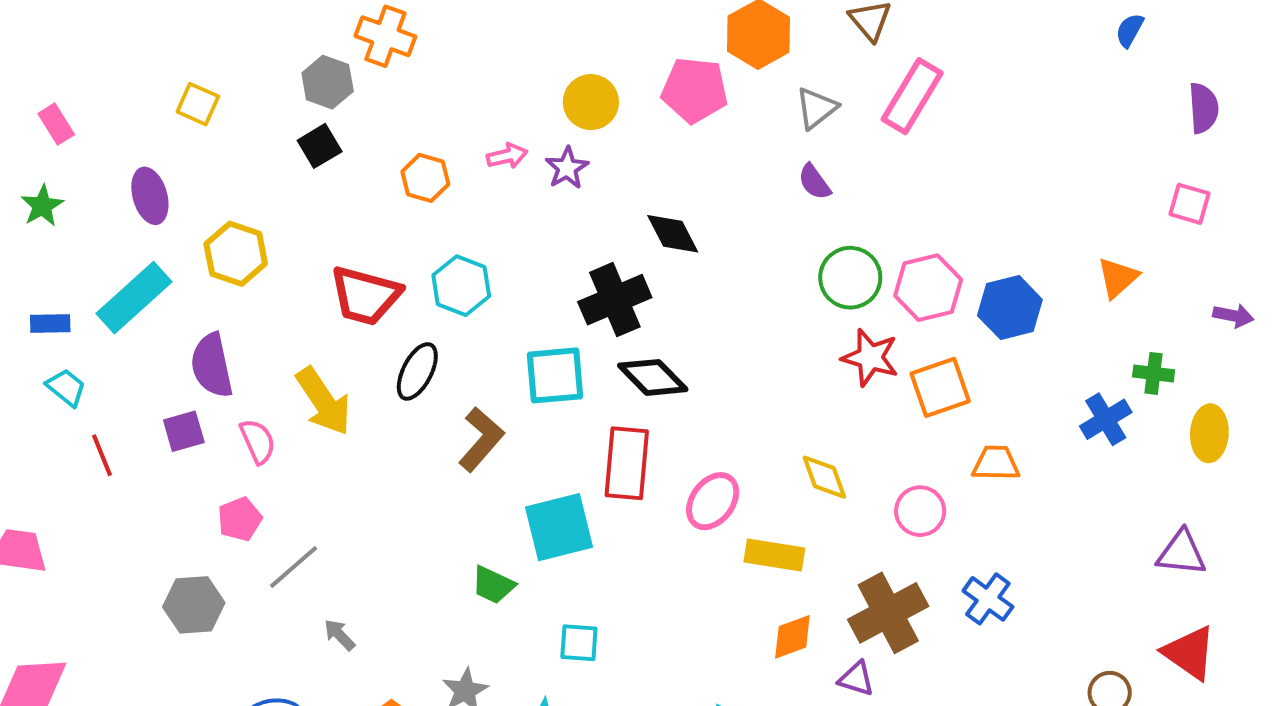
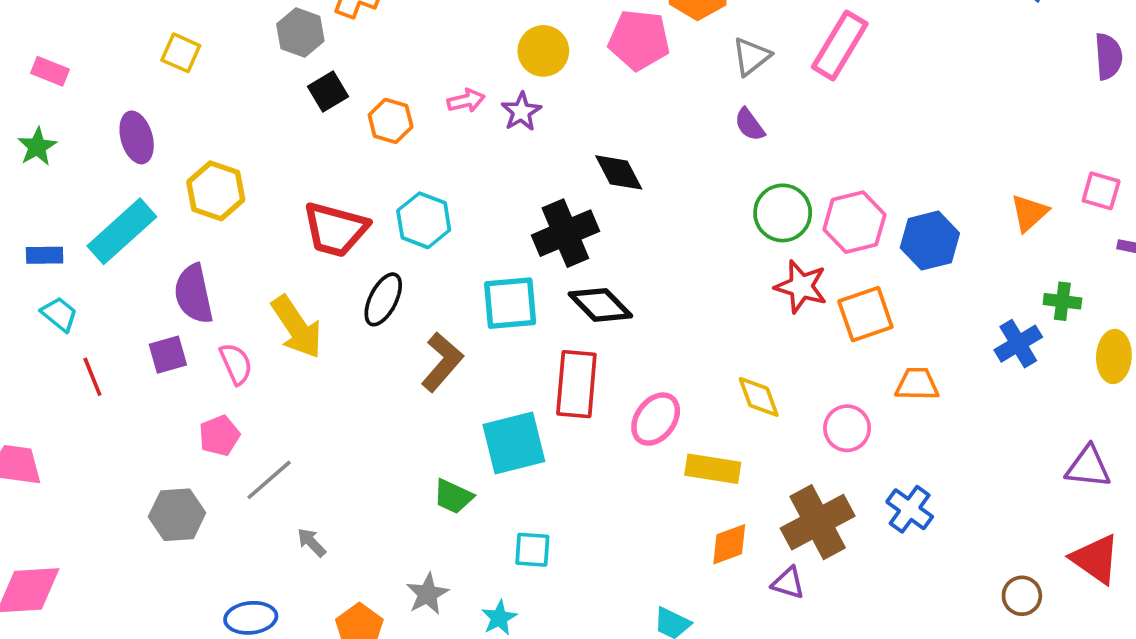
pink rectangle: (56, 124) -> (50, 71), turned -36
black square: (320, 146) -> (328, 91), moved
pink square: (1189, 204) -> (1101, 191), moved

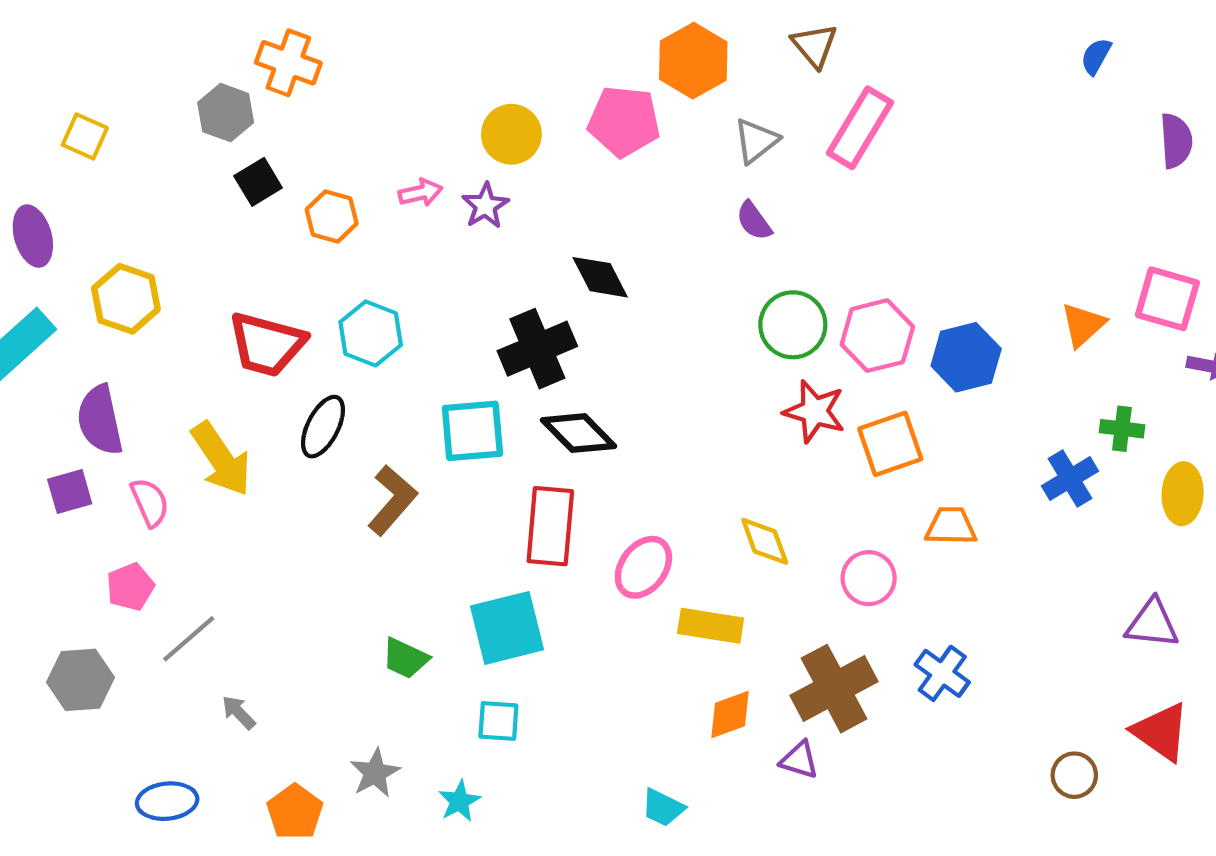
pink square: (1101, 191) -> (1167, 299), size x1.4
cyan square: (514, 443) -> (507, 628), moved

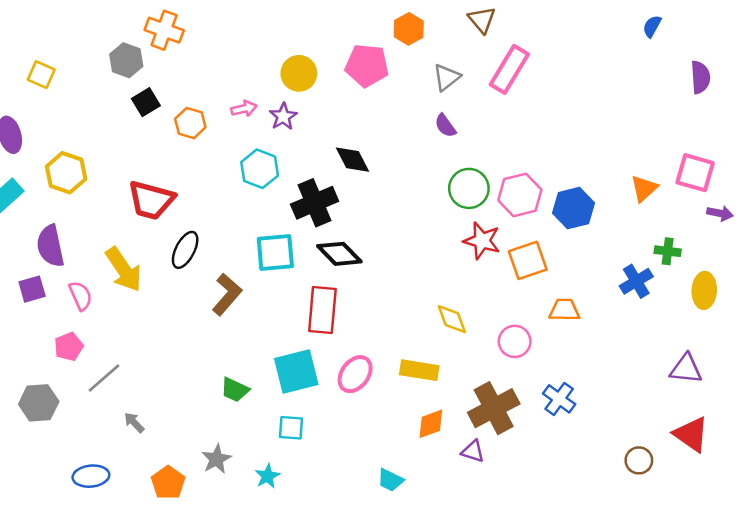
orange hexagon: (693, 61) -> (409, 29), size x0.7
cyan hexagon: (371, 333) -> (260, 169), moved
pink ellipse: (643, 567) -> (355, 374), moved

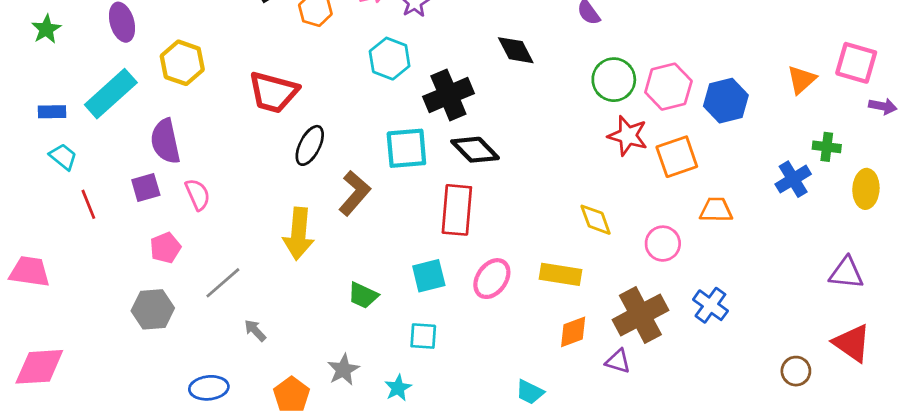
black diamond: (352, 160) -> (516, 50), moved
yellow arrow: (124, 269) -> (299, 234), moved, turned 39
pink pentagon: (69, 347) -> (165, 248), moved
cyan square: (296, 371) -> (429, 276), size x0.7

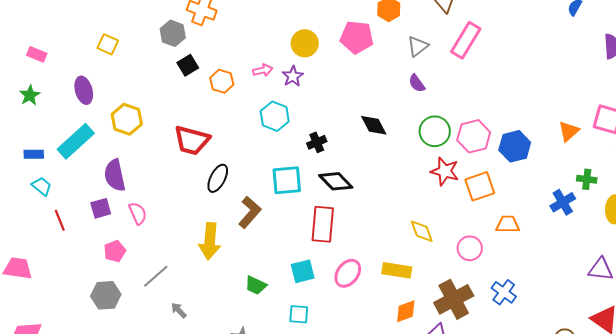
black diamond: (516, 50) -> (374, 125), moved
black cross: (448, 95) -> (317, 142), size x0.6

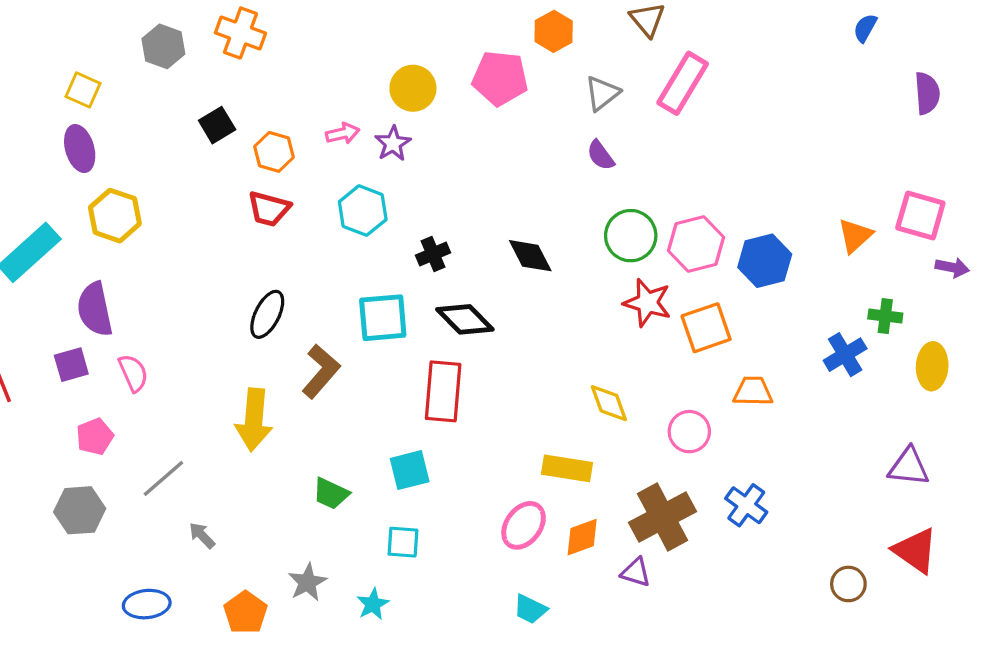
gray hexagon: (173, 33) -> (163, 46), moved
purple ellipse: (84, 90) -> (80, 149), moved
black diamond: (374, 125) -> (530, 256), moved
red trapezoid: (192, 140) -> (269, 209), moved, size x0.7
pink ellipse: (348, 273) -> (524, 525), moved

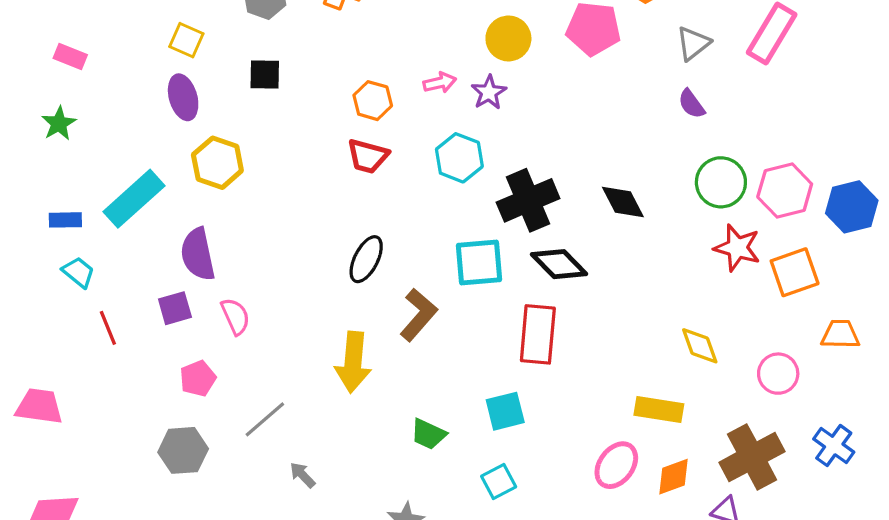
black square: (217, 125) -> (265, 74), moved, turned 32
black cross: (433, 254) -> (528, 200), size x1.8
cyan square: (403, 542) -> (499, 481), turned -32

